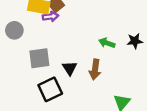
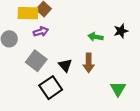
purple arrow: (50, 17) -> (41, 32), moved
gray square: (39, 58) -> (36, 61), turned -36

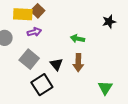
black star: (121, 31) -> (109, 22), moved
green arrow: (96, 37) -> (78, 39), moved

